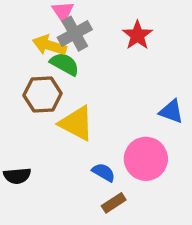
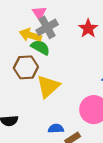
yellow triangle: (76, 123) -> (48, 86), turned 50
blue semicircle: (104, 172) -> (56, 129), moved, turned -32

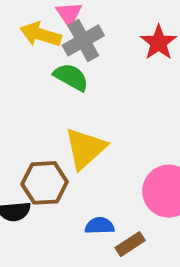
yellow arrow: (30, 35) -> (40, 34), moved
brown hexagon: (26, 67) -> (45, 183), moved

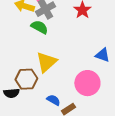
blue semicircle: (100, 226) -> (53, 100), turned 32

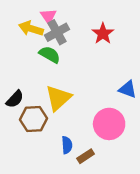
black semicircle: (11, 93) -> (15, 99), moved, turned -42
blue semicircle: (53, 100) -> (67, 145), turned 56

